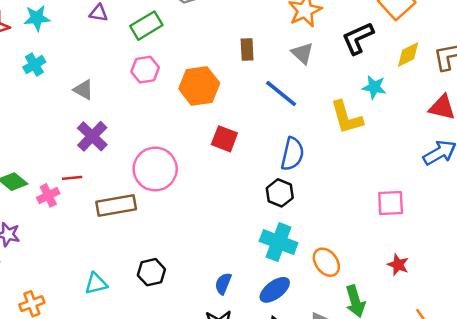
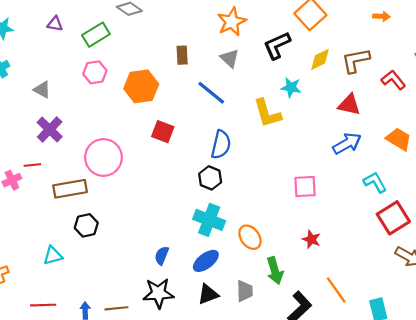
black hexagon: (151, 272) -> (86, 225), moved

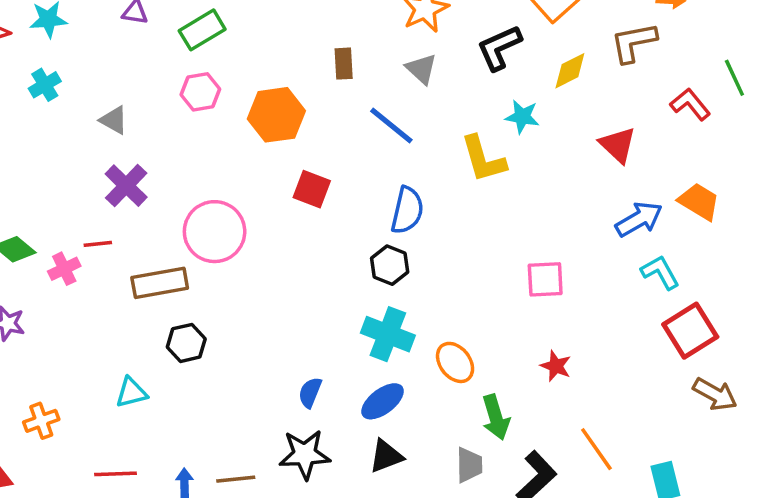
brown L-shape: (356, 60) -> (634, 42), moved
red triangle: (349, 105) -> (618, 145), turned 30
blue arrow: (347, 143) -> (639, 219), moved
gray trapezoid: (245, 291) -> (469, 465), moved

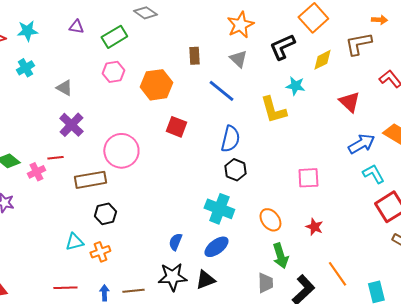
black hexagon: (390, 265) -> (235, 170), moved
orange ellipse: (455, 362) -> (270, 220), moved
orange cross: (41, 421) -> (100, 252), moved
black triangle: (386, 456) -> (205, 280), moved

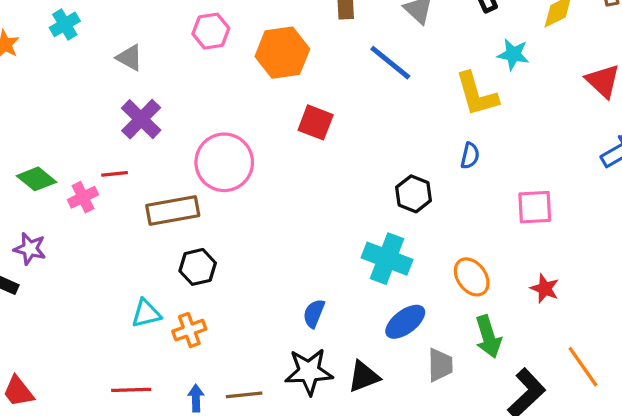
blue semicircle: (230, 139) -> (470, 156), moved, size x0.6
blue ellipse: (216, 247) -> (405, 322), moved
gray trapezoid: (265, 283) -> (440, 365), moved

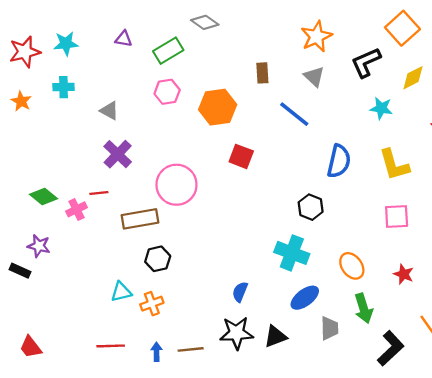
cyan cross: (65, 24) -> (64, 87), turned 30
yellow L-shape: (477, 94) -> (394, 165), moved
blue semicircle: (470, 156) -> (339, 161), moved, size x1.8

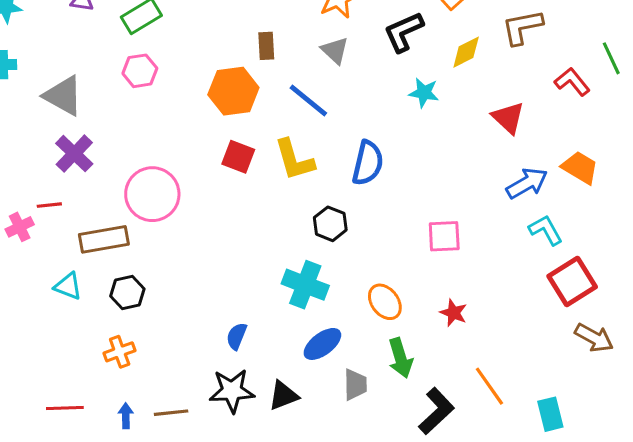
orange hexagon: (218, 107) -> (233, 91), moved
gray triangle: (109, 111) -> (63, 96), size x1.6
yellow L-shape: (394, 165) -> (294, 160), moved
cyan triangle: (121, 292) -> (68, 286), moved, turned 35

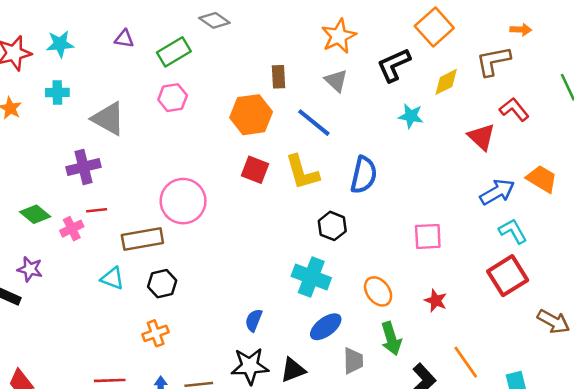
red L-shape: (572, 82) -> (514, 109), moved
purple cross: (74, 154) -> (84, 167), moved, turned 32
red square: (572, 282) -> (508, 276), moved

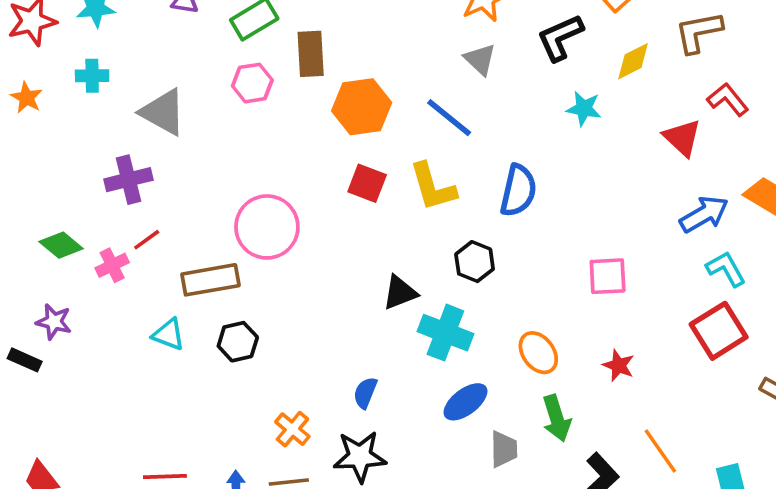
brown rectangle: (279, 77) -> (311, 54), moved, size x1.4
red line: (97, 210) -> (147, 240), turned -30
orange cross: (156, 333) -> (292, 429), moved, turned -30
black triangle: (293, 370) -> (400, 293), moved

